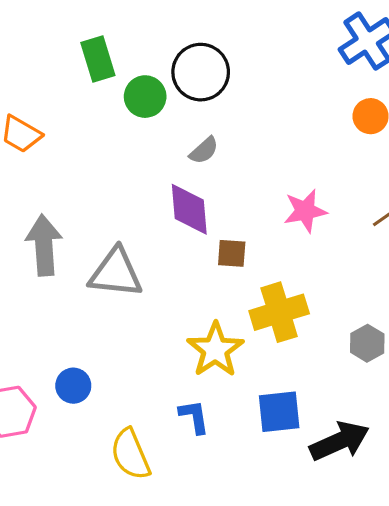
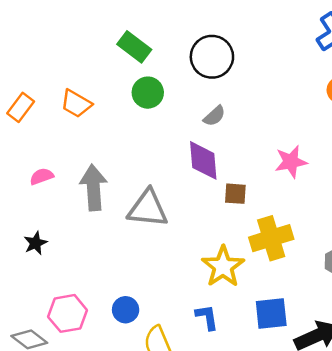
green rectangle: (98, 59) -> (134, 47), turned -36
green circle: (145, 97) -> (148, 93), moved
blue circle: (73, 386) -> (126, 310), moved

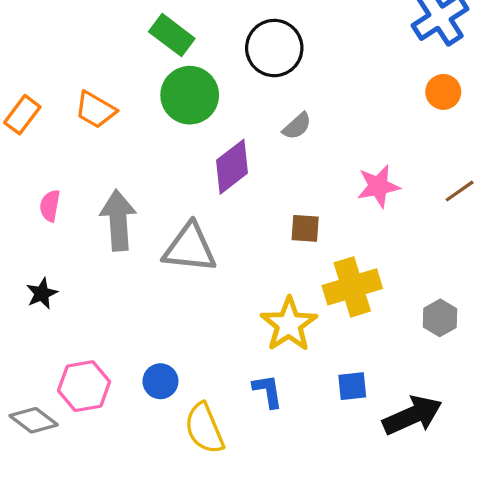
green circle: (148, 93) -> (190, 95), size x1.4
gray semicircle: (214, 116) -> (297, 126), moved
purple diamond: (203, 160) -> (232, 167), moved, turned 57
pink semicircle: (42, 176) -> (50, 206), turned -60
blue square: (271, 313) -> (352, 386), size x0.7

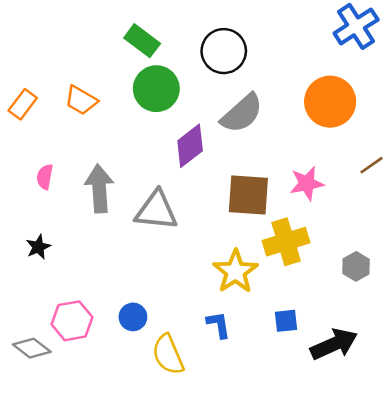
orange circle: (443, 92) -> (330, 102), moved, size x1.8
gray semicircle: (297, 126) -> (242, 113), size x1.8
pink star: (378, 186) -> (307, 183), moved
brown square: (305, 228) -> (248, 195), size x1.8

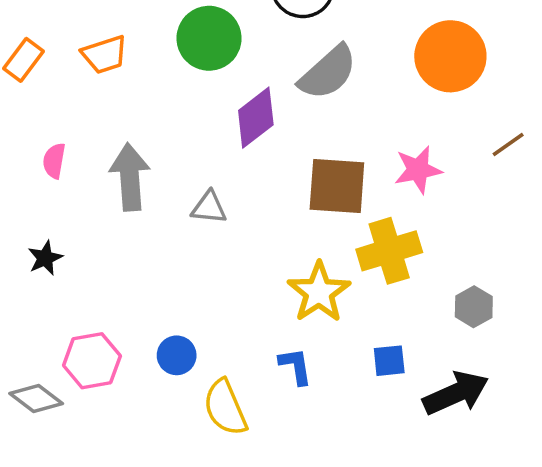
orange trapezoid: (81, 100) -> (105, 54), turned -48
gray triangle: (156, 211) -> (209, 208), size x0.6
gray hexagon: (356, 266) -> (474, 307), moved

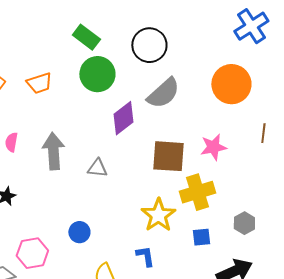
brown line: (508, 145) -> (263, 133), turned -48
blue circle: (177, 355) -> (79, 232), moved
blue square: (389, 361) -> (201, 237), moved

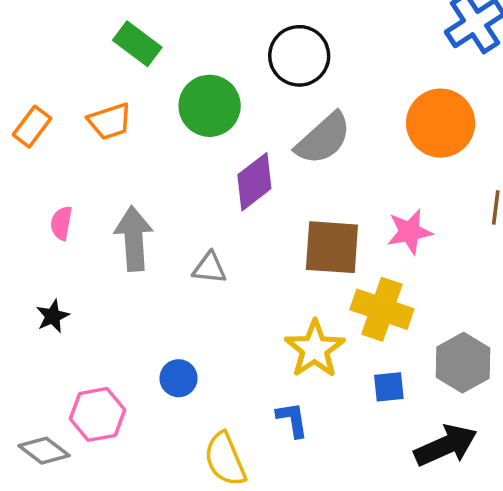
green rectangle: (86, 37) -> (137, 44), moved
yellow cross: (197, 192) -> (382, 309), turned 36
gray hexagon: (244, 223) -> (463, 363), size x1.5

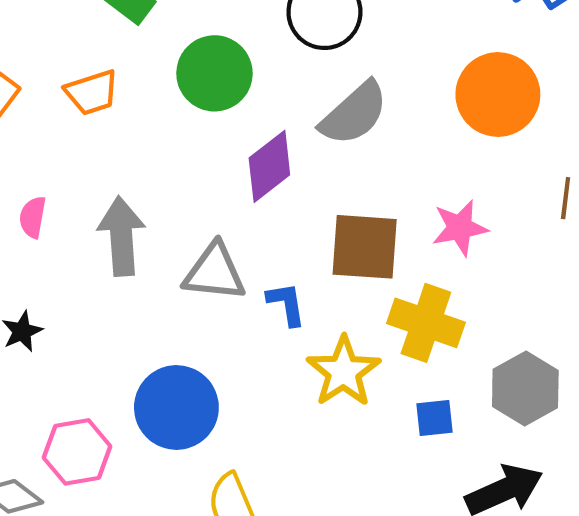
gray triangle: (210, 268) -> (214, 272), size x1.5
blue circle: (179, 378) -> (176, 407), size x1.8
blue L-shape: (292, 420) -> (286, 304), moved

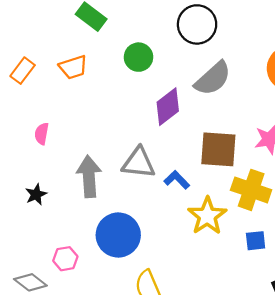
green circle: (214, 73) -> (139, 57), size x0.7
gray arrow: (121, 236) -> (89, 176), moved
blue L-shape: (286, 304) -> (177, 180), turned -35
pink hexagon: (77, 452) -> (65, 259), size x0.7

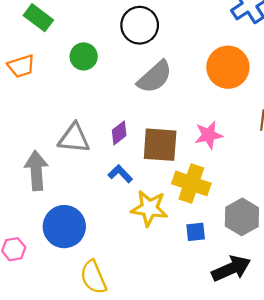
purple diamond: (168, 107) -> (119, 133), moved, size x0.7
gray triangle: (139, 163) -> (74, 138), moved
yellow star: (207, 216) -> (149, 208), turned -30

